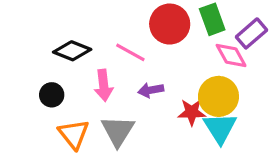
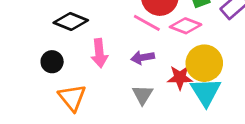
pink line: (130, 52) -> (147, 23), moved
pink diamond: (231, 55) -> (186, 26), moved, turned -40
gray triangle: (118, 131) -> (143, 95), moved, size x0.7

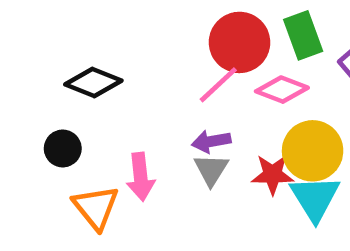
pink line: (147, 23) -> (218, 85), turned -72
pink arrow: (99, 53) -> (141, 177), moved
gray triangle: (143, 95) -> (211, 170), moved

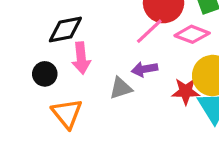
black diamond: (93, 82) -> (65, 30), turned -33
gray triangle: (211, 170) -> (121, 88), moved, turned 40
pink arrow: (141, 177) -> (81, 58), moved

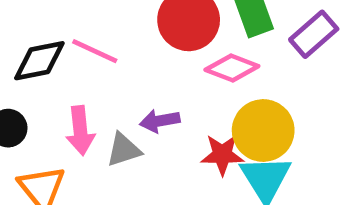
pink line: (149, 31) -> (95, 51), moved, turned 68
pink arrow: (81, 58) -> (80, 131), moved

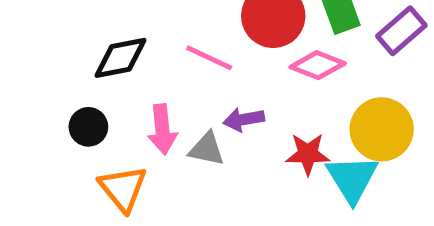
pink line: (95, 51) -> (209, 58), moved
yellow circle: (263, 131) -> (382, 129), moved
gray triangle: (124, 150) -> (207, 149), turned 30

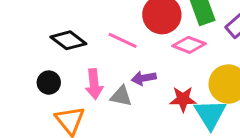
black diamond: (120, 58) -> (68, 40), turned 48

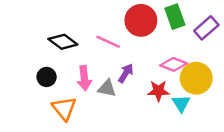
pink diamond: (189, 45) -> (174, 64), moved
purple arrow: (144, 78) -> (126, 73), turned 132
cyan triangle: (210, 114) -> (181, 103), size x0.7

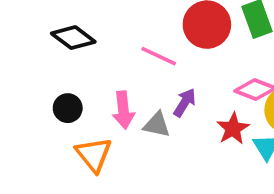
black diamond: (63, 42) -> (73, 38), moved
red star: (158, 91) -> (233, 129), turned -30

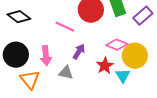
black circle: (68, 108) -> (16, 55), size x1.6
gray triangle: (157, 125) -> (66, 73), moved

